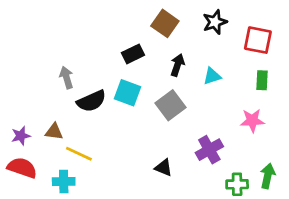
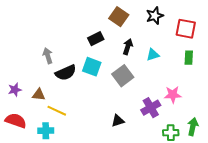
pink star: (252, 121) -> (173, 95), moved
purple star: (21, 136) -> (15, 90), moved
black triangle: (164, 168) -> (118, 121), turned -40

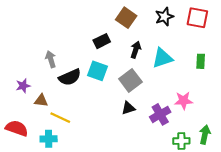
red square: (186, 29) -> (197, 18), moved
cyan triangle: (153, 55) -> (162, 58), size x1.5
purple star: (15, 90) -> (23, 86), moved
black triangle: (118, 121) -> (128, 108), moved

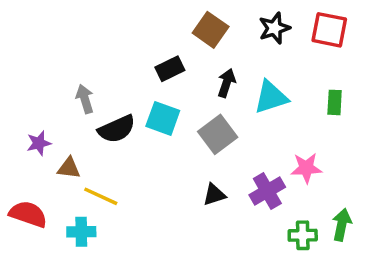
black triangle: (128, 108) -> (214, 195), moved

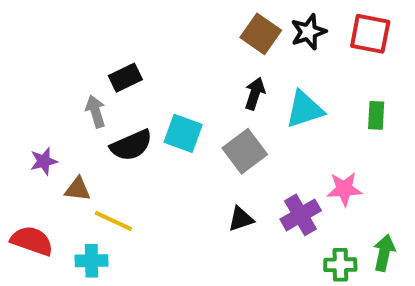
brown square: (211, 30) -> (261, 34), moved
black rectangle: (170, 69) -> (125, 78), moved

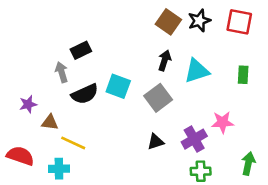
green cross: (340, 265) -> (201, 171), moved

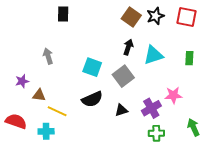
black rectangle: (81, 50) -> (63, 14), moved, turned -63
black semicircle: (85, 94) -> (92, 99), moved
green arrow: (248, 164) -> (193, 127), turned -36

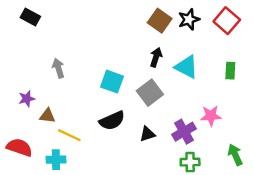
black rectangle: (63, 14) -> (30, 17), moved, turned -63
red square: (186, 17) -> (227, 21), turned 30
cyan triangle: (153, 55) -> (186, 67), turned 45

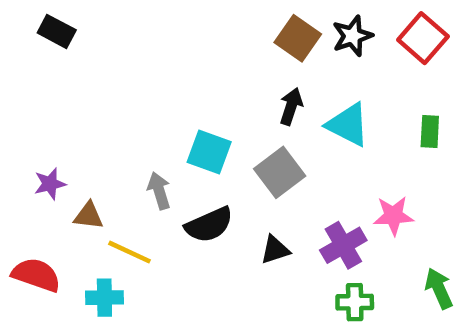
gray arrow: (58, 68) -> (159, 191), moved

